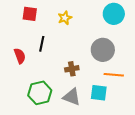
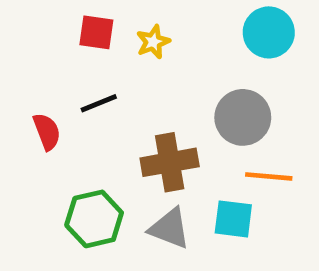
red square: (30, 14) -> (96, 32), moved
black line: (42, 44) -> (99, 103), turned 56
brown cross: (72, 69) -> (170, 162), size x1.6

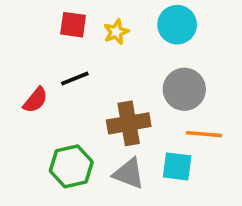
cyan circle: (269, 32) -> (177, 25), moved
red semicircle: (47, 132) -> (35, 100), turned 60

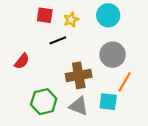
black line: (75, 78) -> (58, 40), moved
orange line: (204, 134) -> (125, 82), turned -65

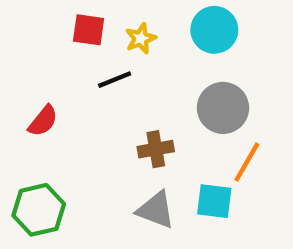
brown cross: (79, 75) -> (156, 149), size x0.7
green hexagon: (44, 102) -> (39, 210), moved

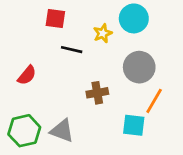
yellow star: (141, 39) -> (103, 33), moved
black line: (115, 80) -> (72, 50), turned 35
gray triangle: (156, 210) -> (62, 131), moved

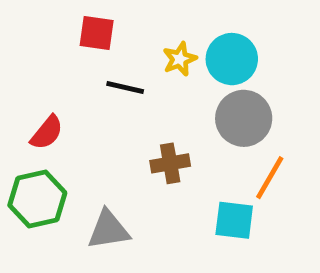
cyan circle: (134, 18) -> (232, 59), moved
green hexagon: (24, 131) -> (37, 199), moved
gray triangle: (62, 131) -> (108, 230), turned -30

